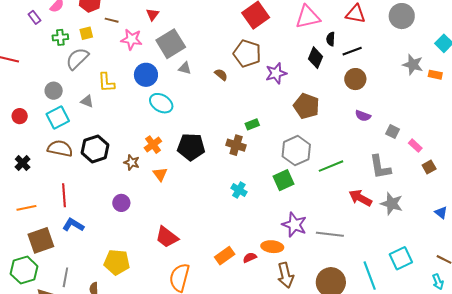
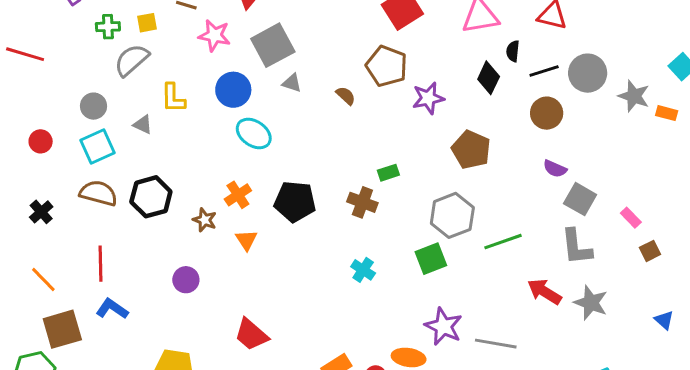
gray circle: (402, 16) -> (588, 73), moved
gray square: (393, 132) -> (580, 199), moved, size x1.5
orange line: (26, 208) -> (43, 279), turned 54

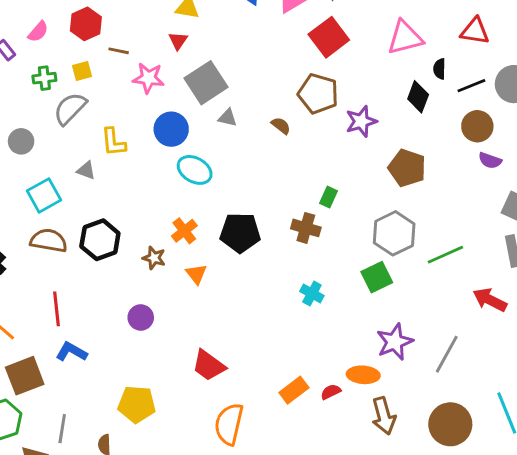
gray circle: (94, 106) -> (21, 141), moved
purple semicircle: (555, 169) -> (490, 161), moved
green rectangle: (388, 173) -> (328, 197), turned -42
purple star: (443, 326) -> (395, 342), turned 30
gray line: (496, 344) -> (447, 354), turned -66

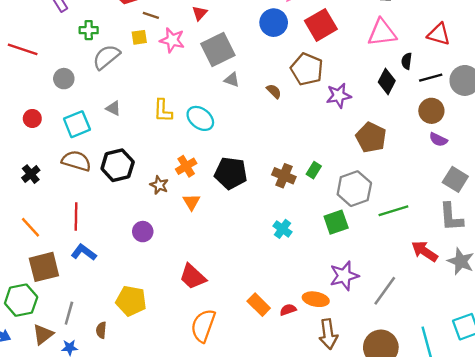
yellow square: (82, 71) -> (139, 37), moved
blue circle: (171, 129) -> (274, 23), moved
yellow L-shape: (113, 142) -> (163, 111), moved
green rectangle: (328, 197) -> (314, 170), moved
orange rectangle: (294, 390) -> (259, 305), turned 75

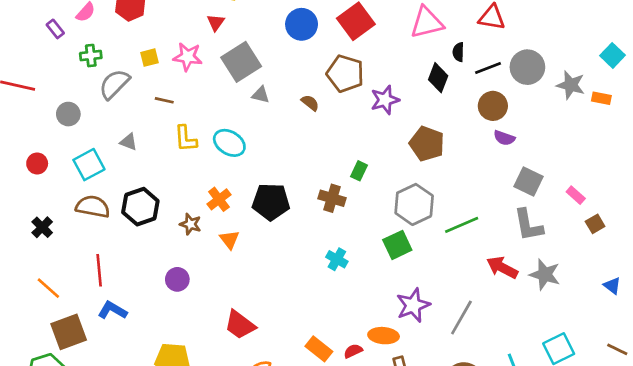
brown line: (151, 15) -> (164, 100), moved
green rectangle: (314, 170) -> (359, 171), moved

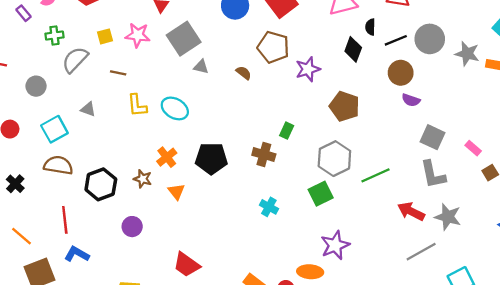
black hexagon: (140, 207) -> (101, 184), moved
gray line: (461, 317) -> (421, 252), moved, turned 32

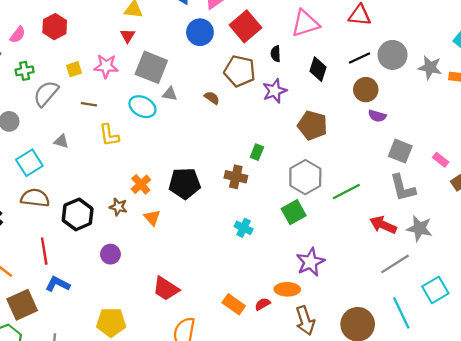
black semicircle: (370, 27) -> (276, 54), moved
gray square: (184, 39) -> (151, 67), turned -32
cyan ellipse: (175, 108) -> (142, 107), moved

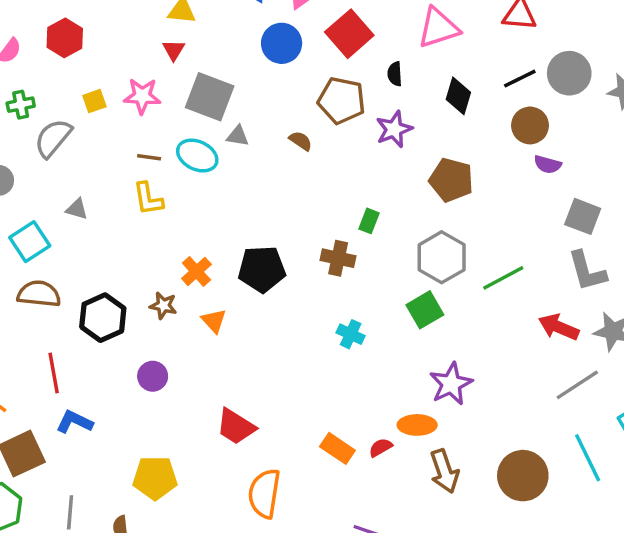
brown line: (89, 104) -> (149, 157), moved

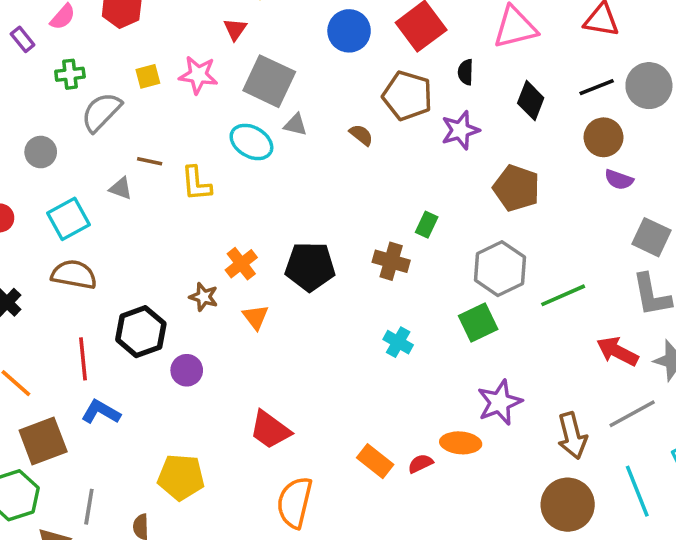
brown line: (149, 157) -> (150, 161), moved
black hexagon: (103, 318) -> (141, 332), moved
brown arrow: (444, 471) -> (572, 436), moved

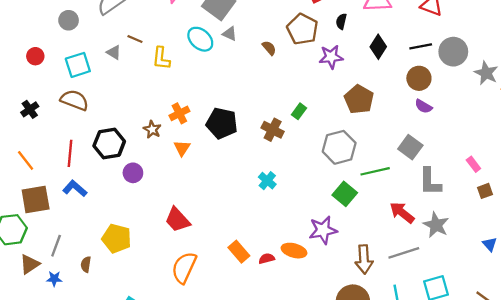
gray square: (652, 237) -> (410, 147), moved
green square: (478, 322) -> (345, 194), moved, turned -35

